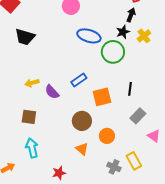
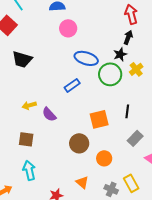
yellow cross: (144, 36) -> (136, 69), moved
blue rectangle: (79, 80) -> (72, 85), moved
orange triangle: (82, 149) -> (82, 182), moved

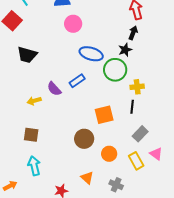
yellow cross: (136, 69) -> (137, 87), moved, turned 32
purple semicircle: (49, 114) -> (54, 89), moved
yellow rectangle: (131, 183) -> (136, 161), moved

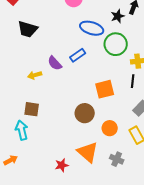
black star: (125, 50) -> (118, 16), moved
cyan arrow: (34, 166) -> (22, 130), moved
orange triangle: (87, 178) -> (88, 152), size x1.6

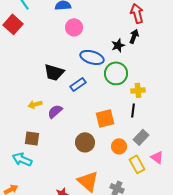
black trapezoid: (28, 29) -> (54, 72), moved
purple semicircle: (55, 63) -> (55, 111), moved, turned 91
orange circle: (110, 128) -> (119, 146), moved
cyan arrow: (22, 130) -> (22, 159), turned -54

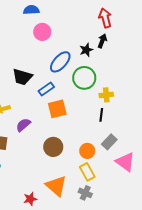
blue ellipse: (92, 57) -> (60, 62), turned -65
purple semicircle: (55, 111) -> (23, 125), moved
orange square: (105, 118) -> (57, 109), moved
pink triangle: (157, 157) -> (125, 162), size x1.5
yellow rectangle: (137, 164) -> (87, 172), moved

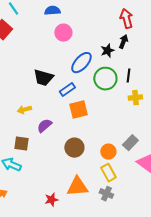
yellow cross: (106, 95) -> (135, 98), moved
black line: (101, 115) -> (128, 76), moved
orange triangle: (56, 186) -> (77, 187), turned -45

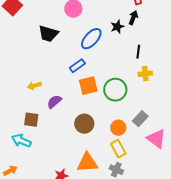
black trapezoid: (43, 78) -> (48, 34), moved
green circle: (105, 79) -> (115, 90), moved

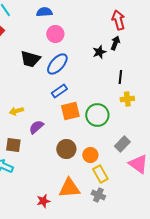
blue ellipse: (91, 39) -> (57, 64), moved
orange circle: (118, 128) -> (90, 155), moved

